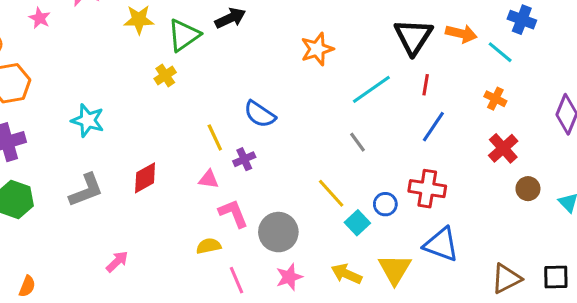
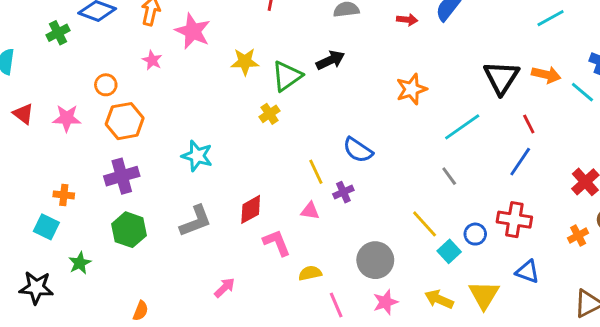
red line: (426, 85) -> (529, 124), moved, turned -36
orange cross: (495, 99) -> (578, 236), moved, turned 36
pink L-shape: (233, 213) -> (277, 243), moved
blue triangle: (441, 244) -> (527, 272), size x0.7

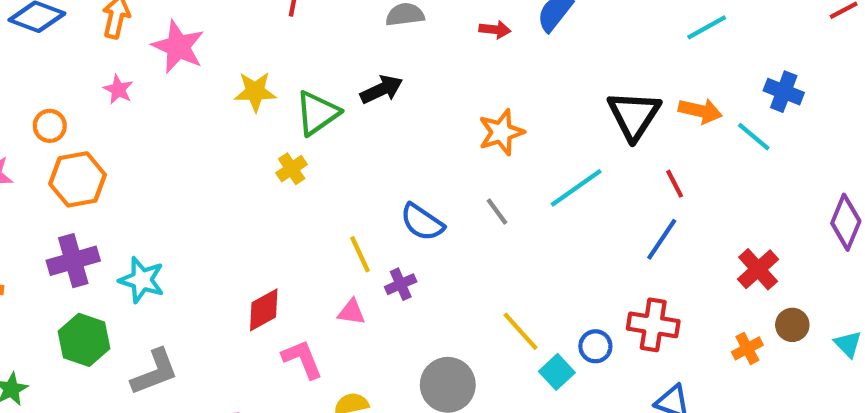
cyan star: (197, 156) -> (142, 280), moved
gray line: (449, 176) -> (497, 211), moved
gray L-shape: (196, 221) -> (155, 372), moved

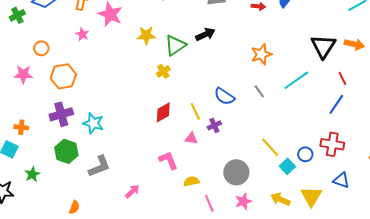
orange circle: (50, 126) -> (41, 48), moved
red diamond: (264, 310) -> (163, 112), moved

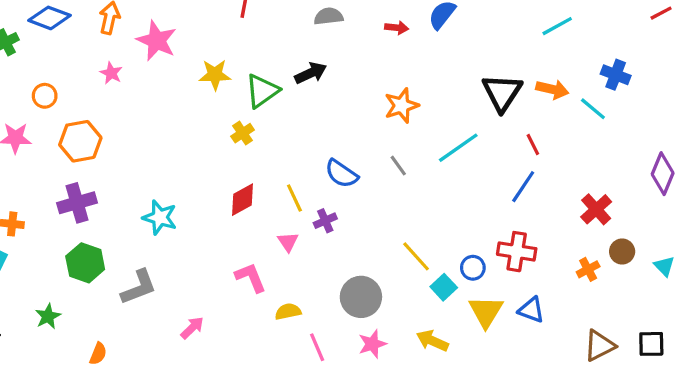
cyan star: (93, 123) -> (160, 217), moved
pink triangle: (191, 138) -> (288, 242), turned 48
green star: (32, 174) -> (48, 316), moved
yellow triangle: (311, 196) -> (486, 312), moved

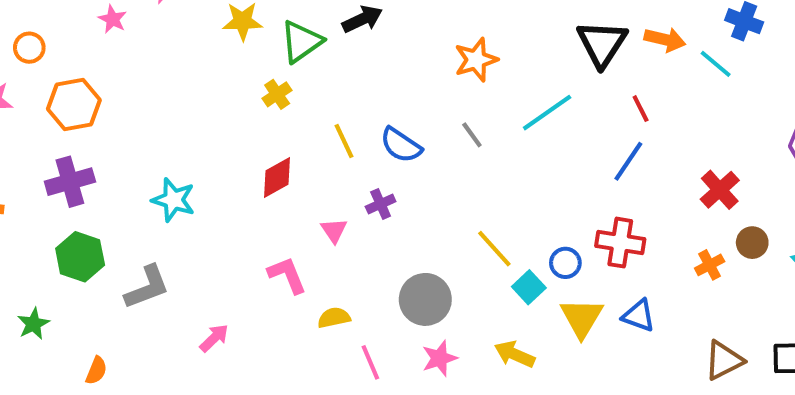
yellow line: (294, 198) -> (344, 141), moved

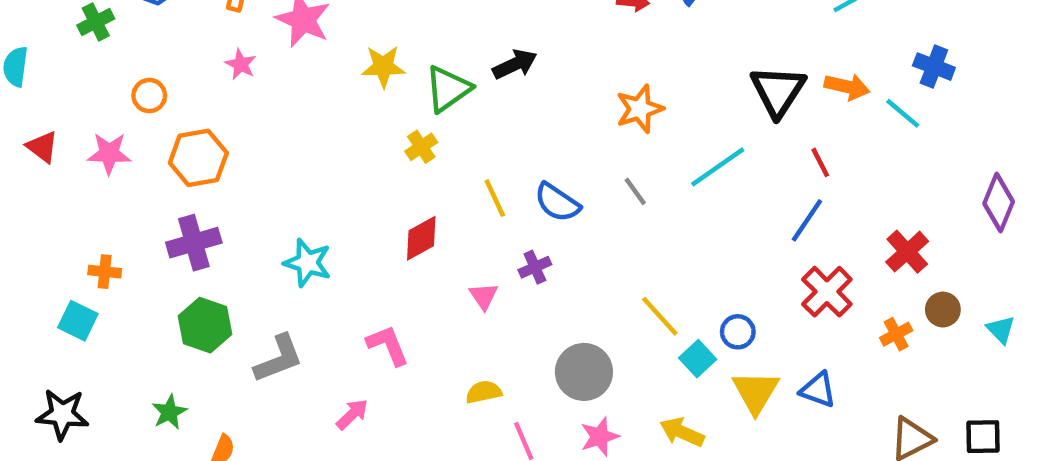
red cross: (620, 243) -> (827, 292), moved, turned 36
pink L-shape: (287, 275) -> (388, 345), moved
green star: (33, 324) -> (169, 412), moved

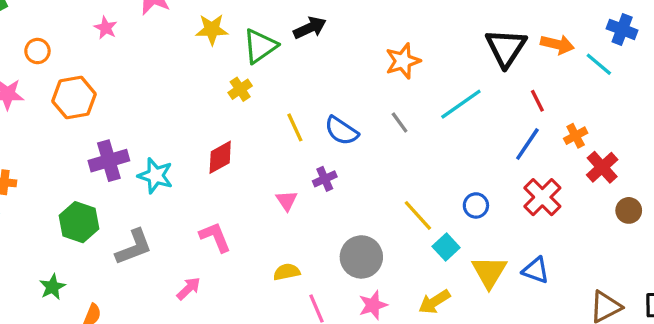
red diamond: (421, 238) -> (220, 157), moved
purple cross: (194, 243) -> (109, 161), moved
blue circle: (738, 332) -> (476, 205), moved
orange cross: (896, 334) -> (576, 136), moved
yellow arrow: (682, 432) -> (434, 302), turned -56

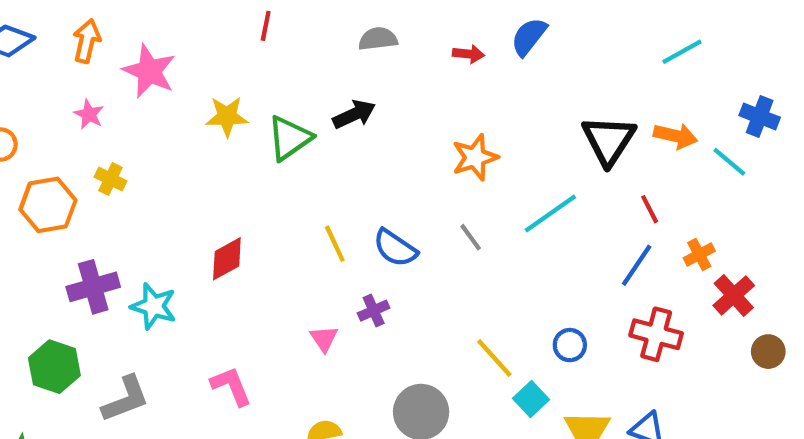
yellow cross: (240, 89) -> (110, 179), moved, turned -30
red diamond: (220, 157) -> (227, 259), moved
red cross: (542, 197) -> (656, 334), turned -30

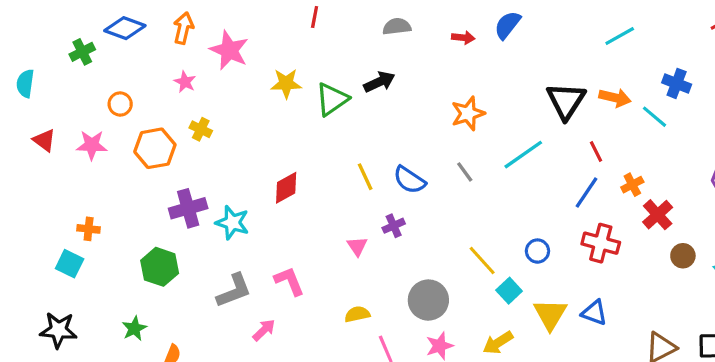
gray L-shape: (126, 399) -> (234, 291), moved

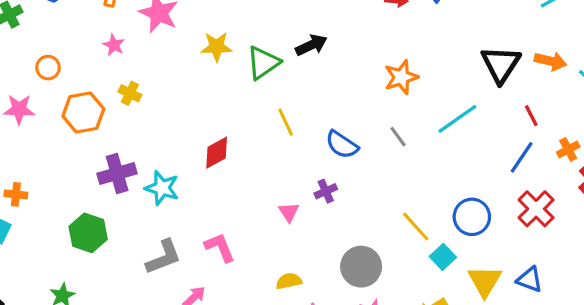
yellow line: (365, 177) -> (286, 122), moved
red cross: (601, 243) -> (536, 209), turned 30
blue circle: (537, 251) -> (472, 217), size x1.5

